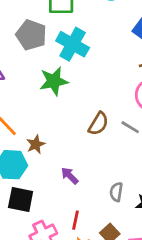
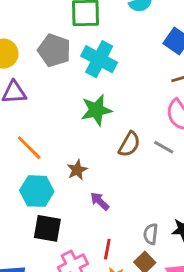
green star: (54, 81) -> (96, 110), moved
brown star: (36, 144) -> (77, 170), moved
gray semicircle: (116, 192) -> (151, 234), moved

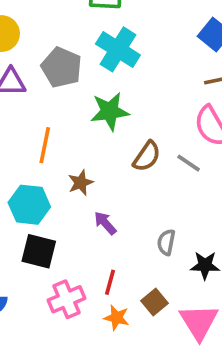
gray pentagon: (54, 50) -> (61, 67), moved
orange line: (29, 148) -> (45, 145), moved, turned 52
gray semicircle: (151, 234) -> (166, 242), moved

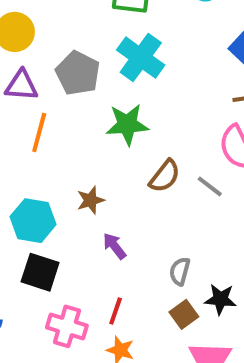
orange line: (45, 145) -> (39, 132), moved
pink cross: (67, 299) -> (67, 326), turned 36
brown square: (154, 302) -> (184, 314), moved

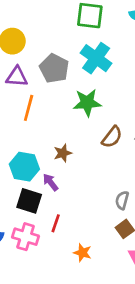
purple arrow: (114, 246) -> (51, 182), moved
red line: (116, 311) -> (56, 223), moved
pink cross: (67, 326) -> (26, 237), moved

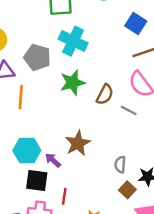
brown semicircle: (112, 137) -> (105, 94), moved
brown star: (63, 153) -> (78, 143), moved, size x1.5

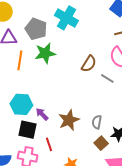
green star: (73, 83) -> (45, 53), moved
brown star: (78, 143) -> (69, 120), moved
red line: (64, 196) -> (49, 144), turned -32

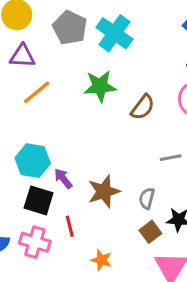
gray pentagon: (36, 29) -> (70, 28), moved
green star: (45, 53) -> (100, 86), moved
orange line: (20, 60) -> (37, 92), turned 36
gray line: (107, 78) -> (171, 158), moved, turned -48

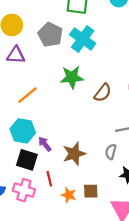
orange line: (37, 92) -> (27, 95), moved
gray semicircle: (147, 198) -> (111, 152), moved
brown square: (150, 232) -> (91, 191), moved, turned 35
orange star: (101, 260) -> (69, 195), moved

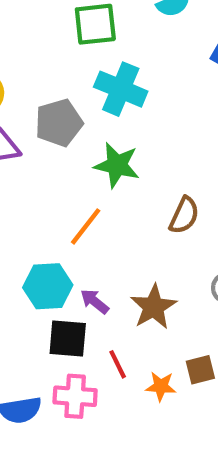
gray pentagon: (50, 35) -> (59, 123), moved, turned -30
green star: (72, 77) -> (117, 165), turned 30
brown semicircle: (103, 93) -> (184, 215), moved
orange line: (27, 95) -> (86, 226), moved

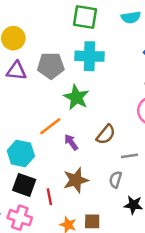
cyan cross: (121, 89) -> (90, 56), turned -36
purple arrow: (95, 301) -> (71, 142), moved
red line: (118, 364) -> (49, 197), moved

